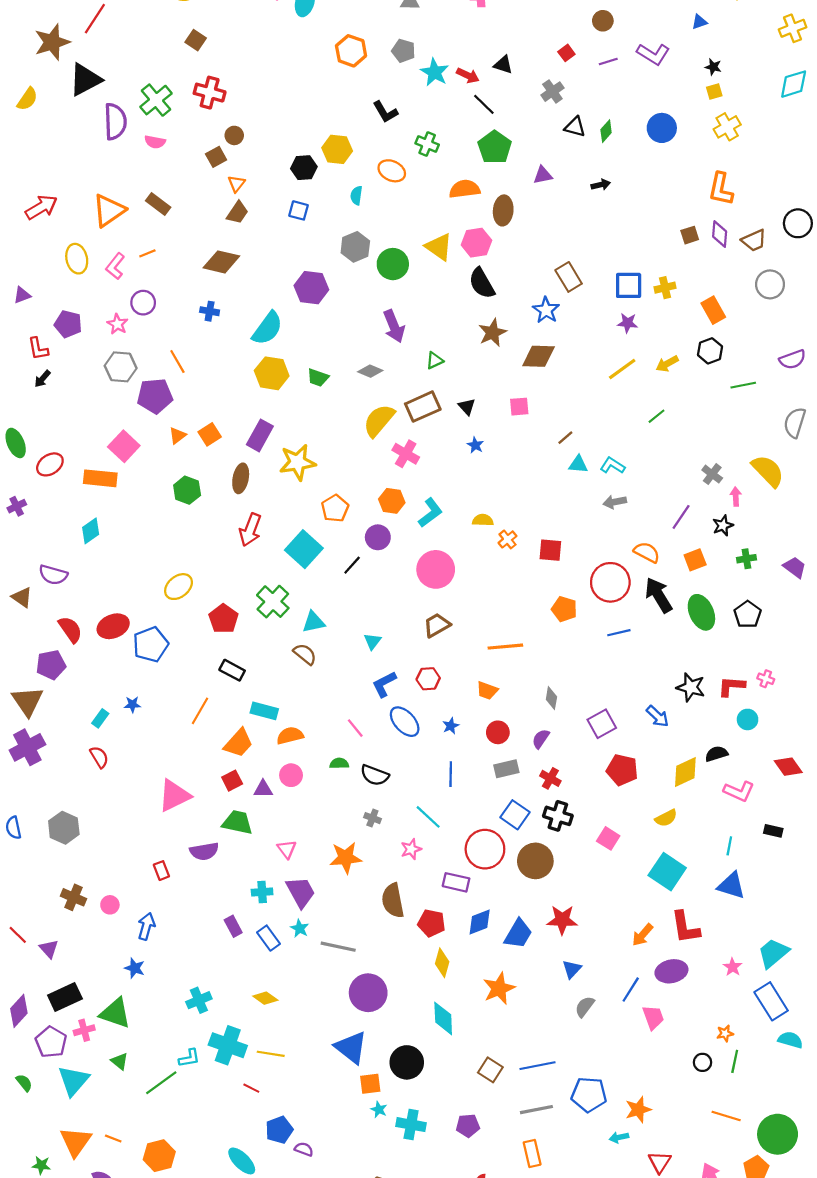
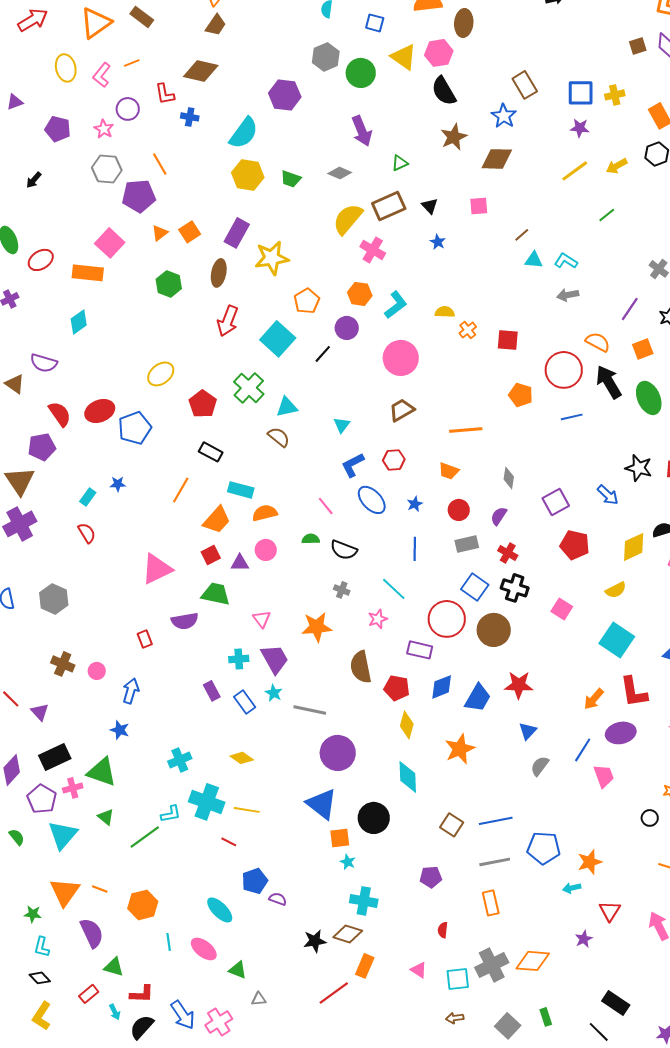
blue square: (299, 210) -> (375, 23), moved
red L-shape: (38, 349) -> (165, 94), moved
cyan cross: (411, 1125) -> (364, 901), moved

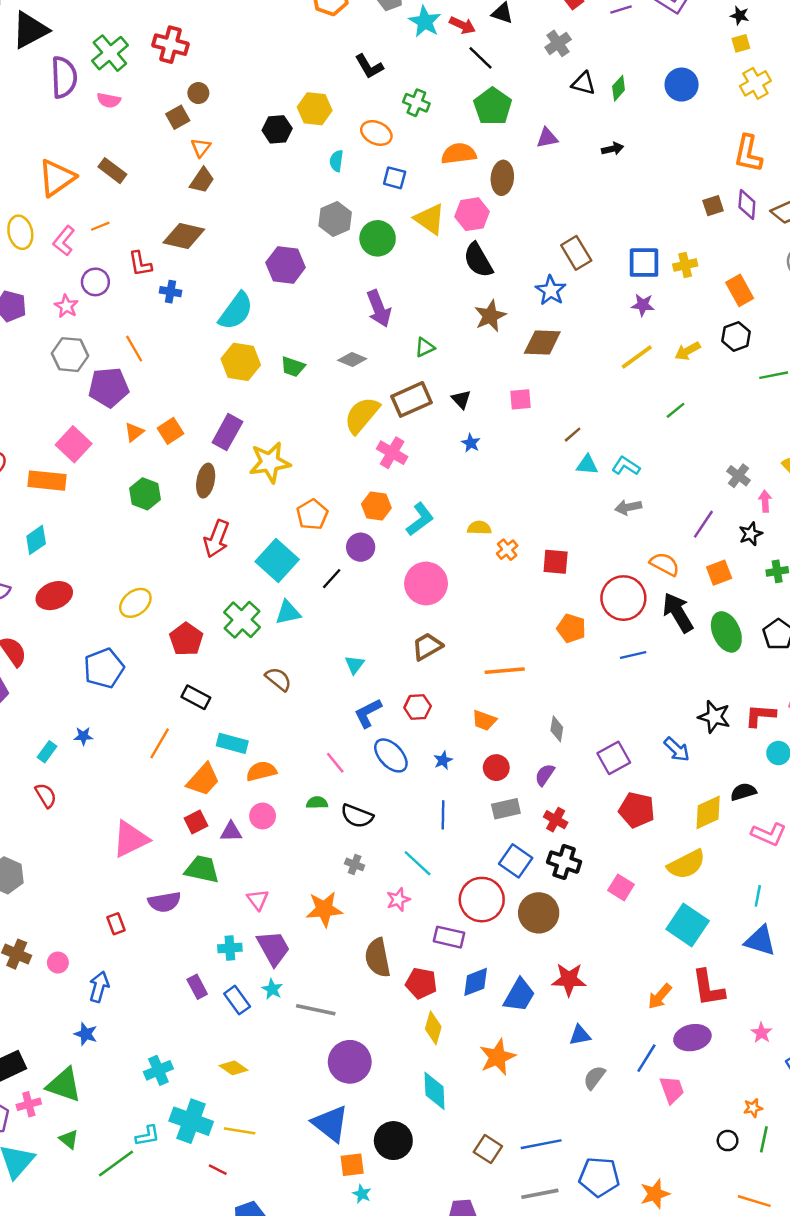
cyan triangle: (287, 407) -> (288, 613), moved
red ellipse: (100, 411) -> (54, 596), moved
yellow semicircle: (616, 590) -> (686, 864), size x1.5
blue triangle: (528, 731) -> (580, 1035), turned 36

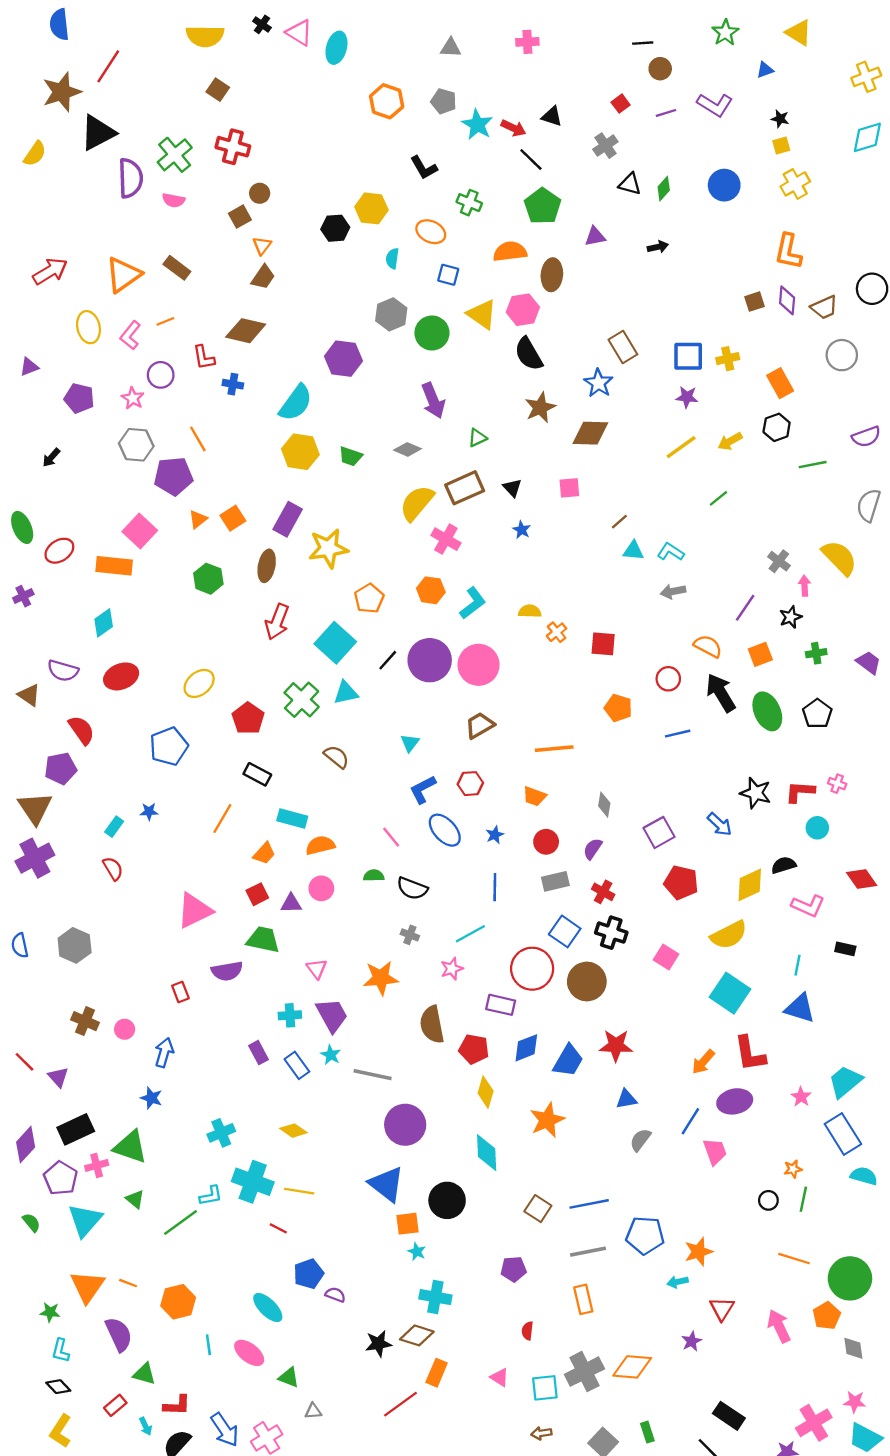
purple circle: (361, 547) -> (430, 660), moved, size x1.6
red circle: (623, 598) -> (668, 679), size x0.6
orange trapezoid: (203, 780) -> (264, 853), size x0.7
cyan line: (418, 863) -> (470, 934), turned -72

